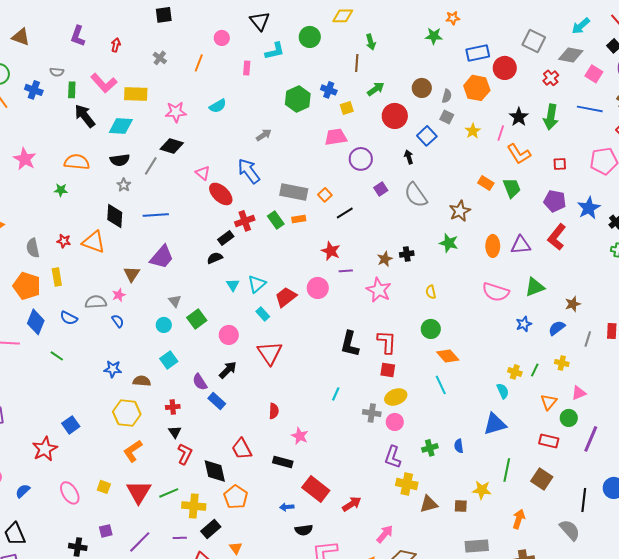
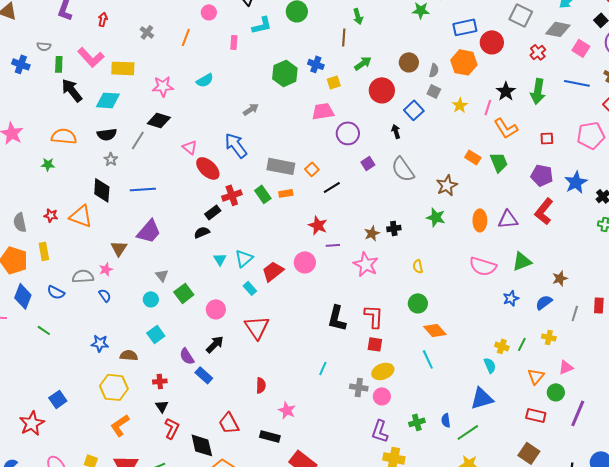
green line: (507, 470) -> (468, 432), moved, turned 45

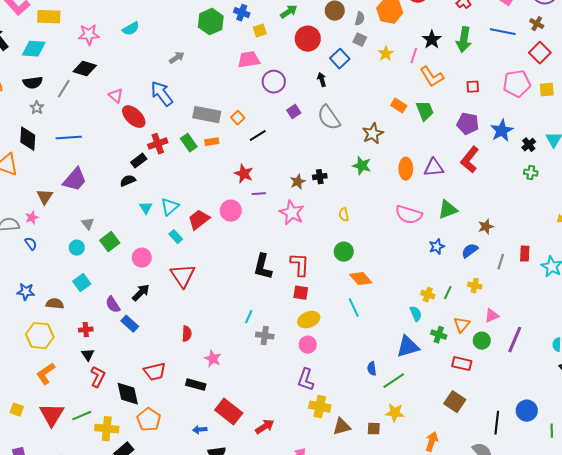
gray cross: (359, 387) -> (265, 336), moved
purple line: (578, 413) -> (515, 340), moved
green cross: (417, 422) -> (439, 335), moved, turned 35
red trapezoid: (229, 423) -> (155, 372), turned -75

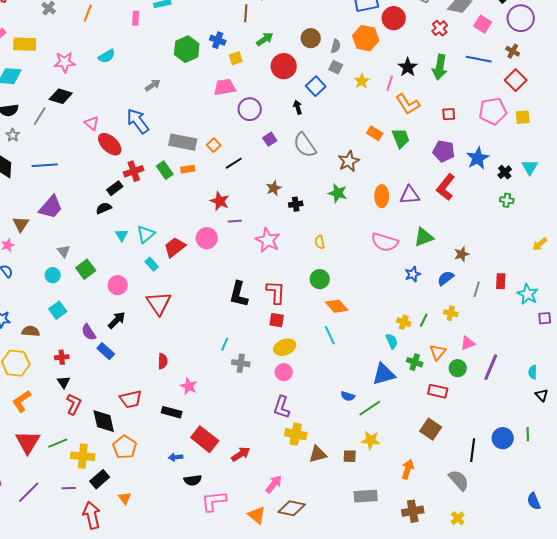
brown star: (298, 182) -> (274, 188), moved
blue semicircle: (372, 369) -> (348, 396), turned -64
green line: (552, 431) -> (528, 434), moved

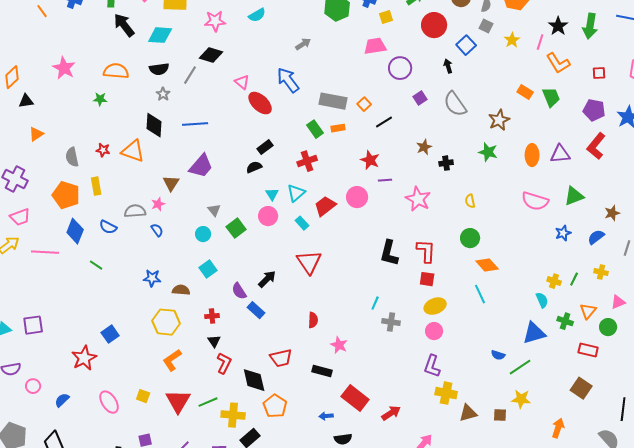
red cross: (134, 171) -> (307, 161), moved
pink circle: (118, 285) -> (268, 216), moved

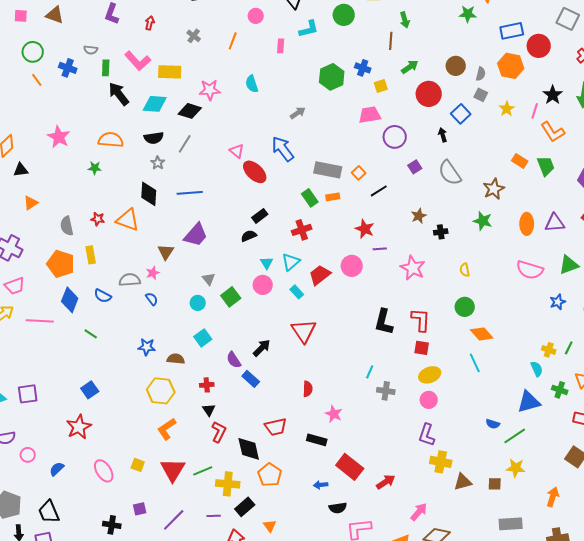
cyan semicircle: (257, 15) -> (252, 84), turned 102
black diamond: (211, 55) -> (190, 111), moved
blue square: (110, 334) -> (90, 390), moved

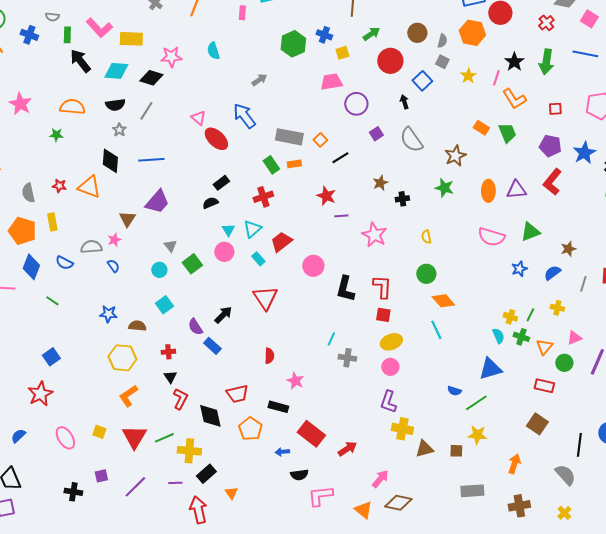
pink circle: (352, 266) -> (313, 266), moved
green cross: (560, 390) -> (521, 337), moved
orange pentagon: (270, 475) -> (250, 429), moved

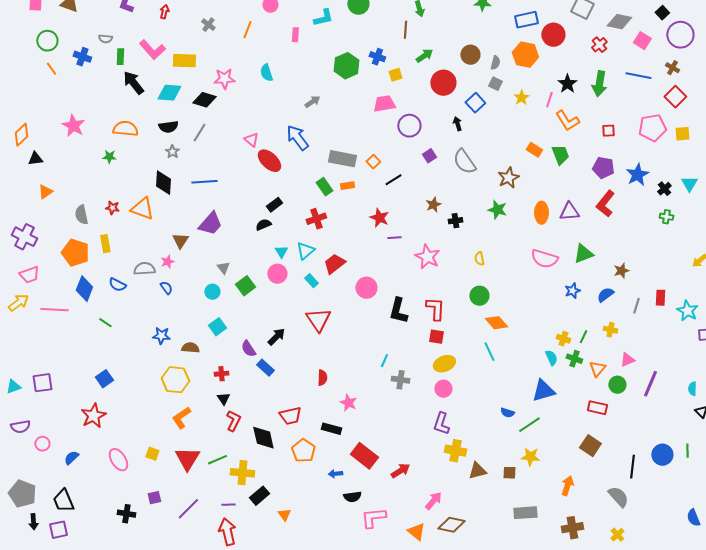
red arrow: (198, 510) -> (227, 532), moved

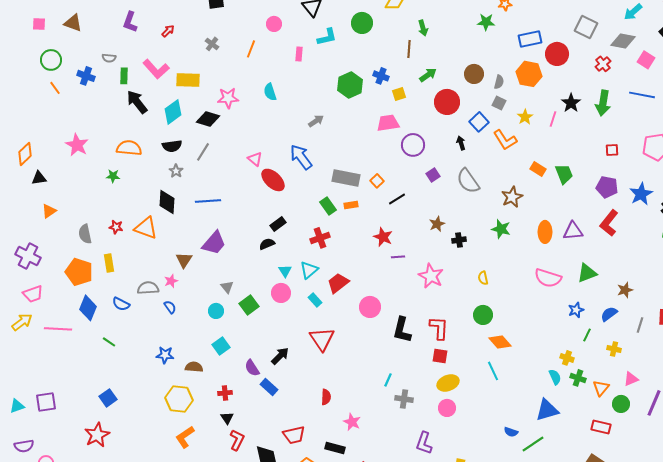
red arrow: (164, 12) -> (168, 31), turned 32
cyan diamond: (169, 93) -> (173, 112), turned -40
orange L-shape: (567, 121) -> (505, 140), moved
green line: (583, 337) -> (587, 335), moved
purple L-shape: (441, 424) -> (424, 443), moved

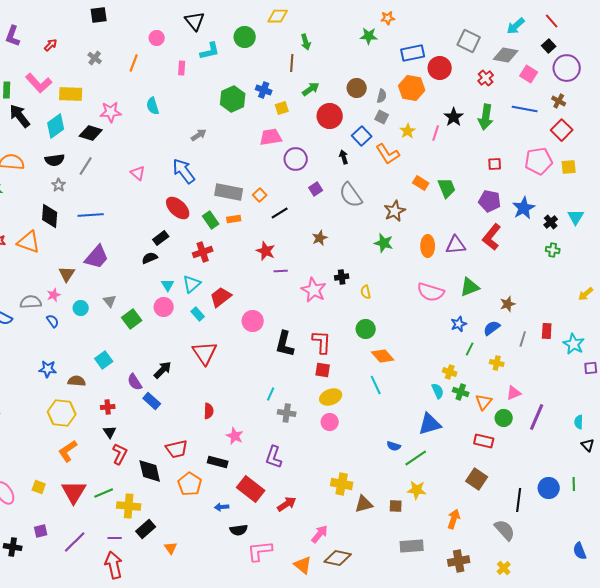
red ellipse: (273, 180) -> (178, 208), moved
black cross: (459, 240) -> (342, 277), moved
cyan circle: (216, 311) -> (81, 308), moved
purple L-shape: (424, 443) -> (274, 457), moved

